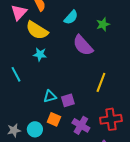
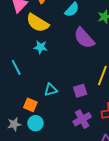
purple square: (68, 100) -> (80, 91), moved
orange square: (54, 119) -> (30, 105), moved
purple cross: (81, 125) -> (82, 119), turned 30

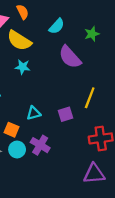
purple cross: (82, 119) -> (40, 145), moved, turned -30

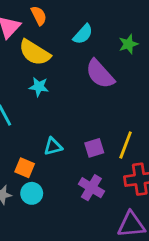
yellow line: (90, 98) -> (126, 145), moved
purple cross: (40, 145) -> (91, 188), moved

